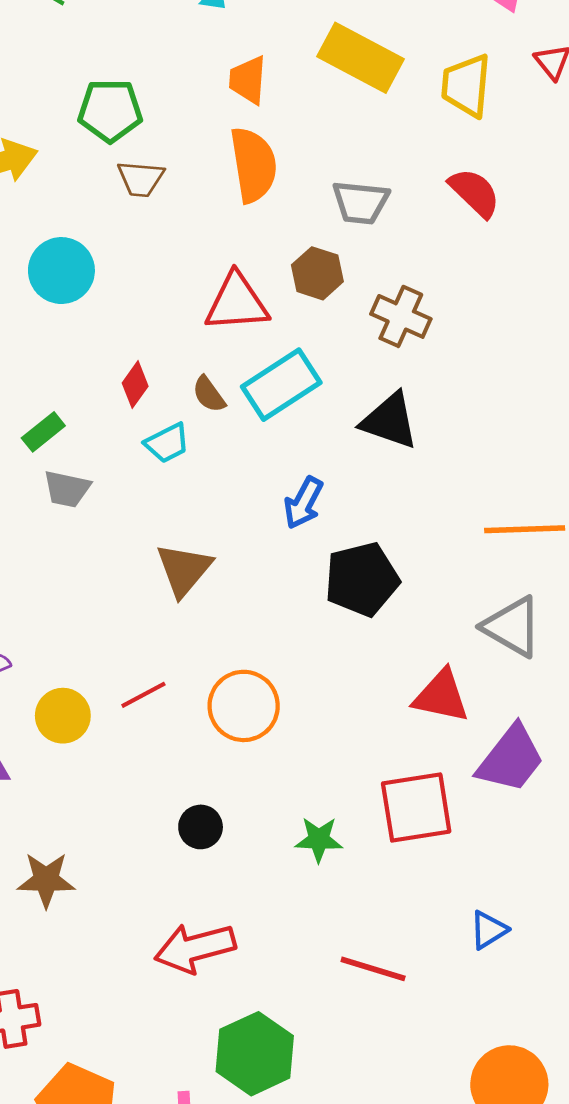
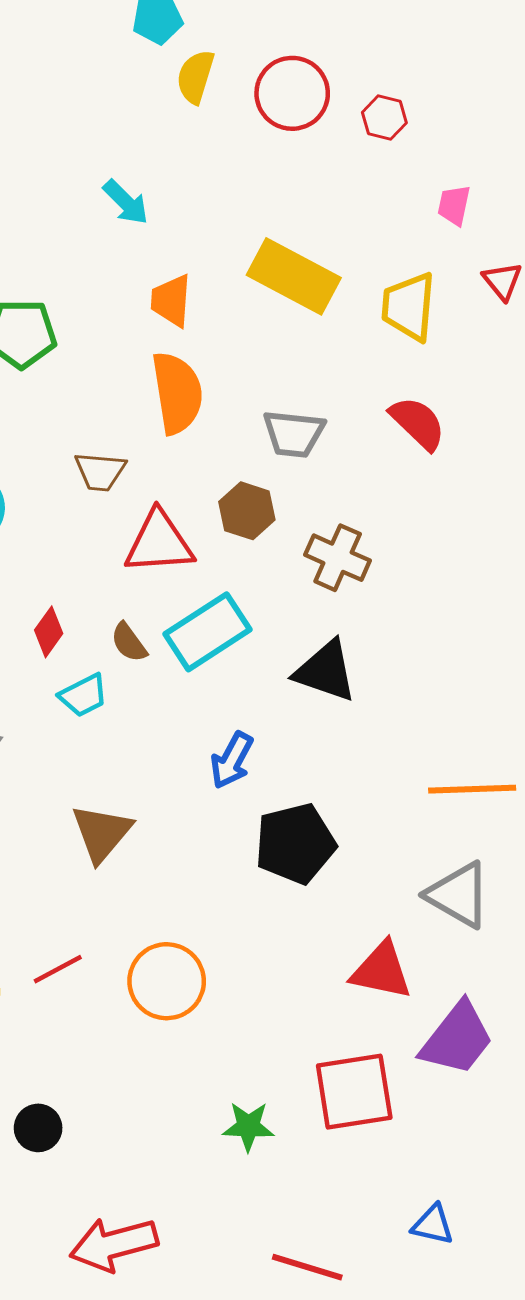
brown trapezoid: (141, 179) -> (100, 471), moved
black circle: (201, 827) -> (38, 1128), moved
blue triangle: (488, 930) -> (433, 1225), turned 45

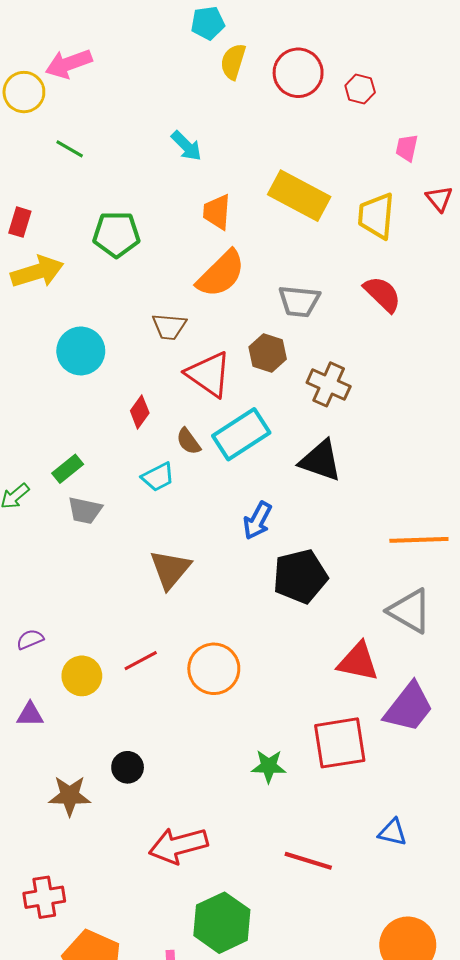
orange semicircle: (177, 393) -> (221, 274), turned 54
red triangle: (159, 543) -> (209, 374), turned 39
red diamond: (49, 632) -> (140, 412), moved

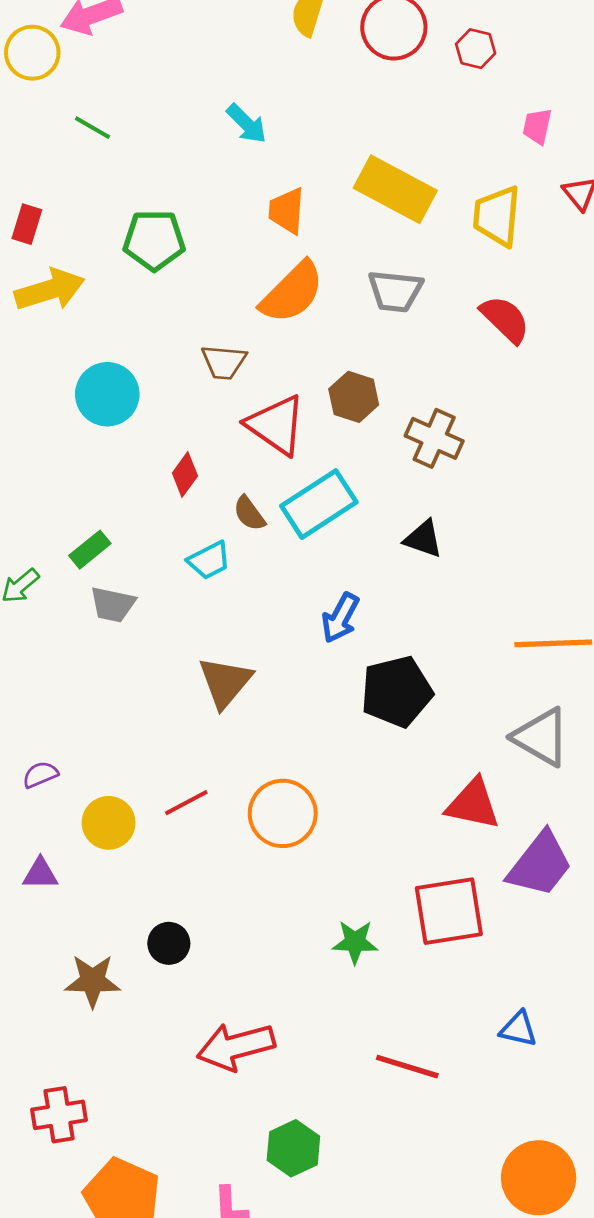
gray trapezoid: (299, 301) -> (395, 291), moved
black triangle: (320, 461) -> (423, 539), size x0.7
green hexagon: (222, 923) -> (293, 1148), size x0.7

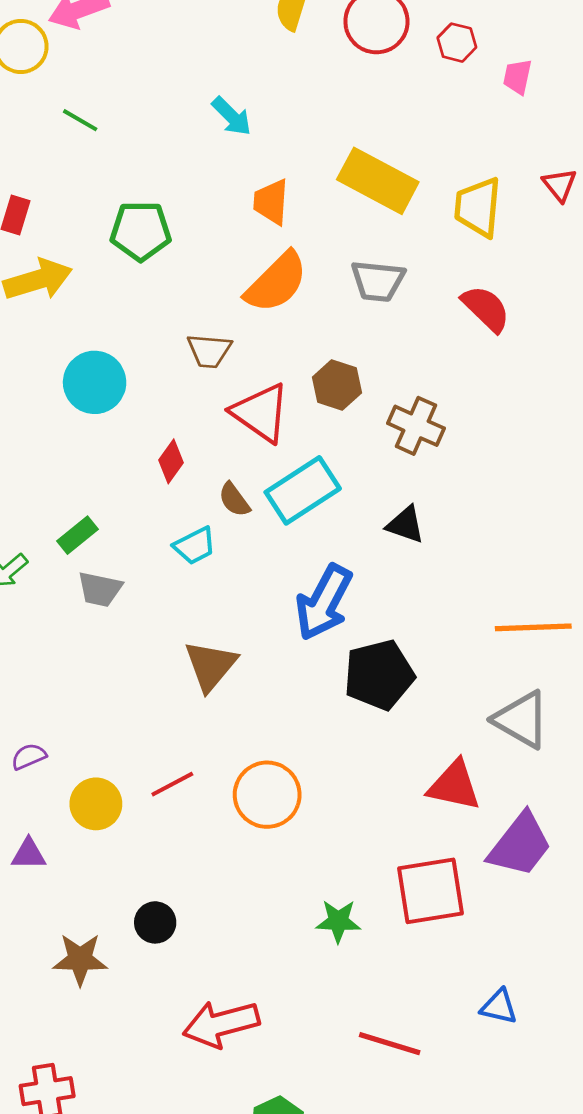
pink trapezoid: (537, 126) -> (517, 77), moved
blue arrow: (340, 618) -> (324, 602), size x1.5

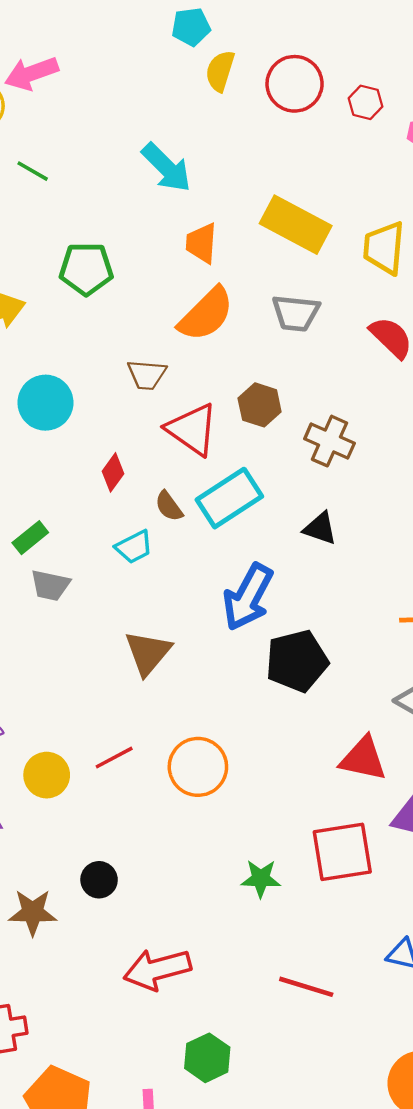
cyan arrow: (232, 116) -> (167, 168), size x1.4

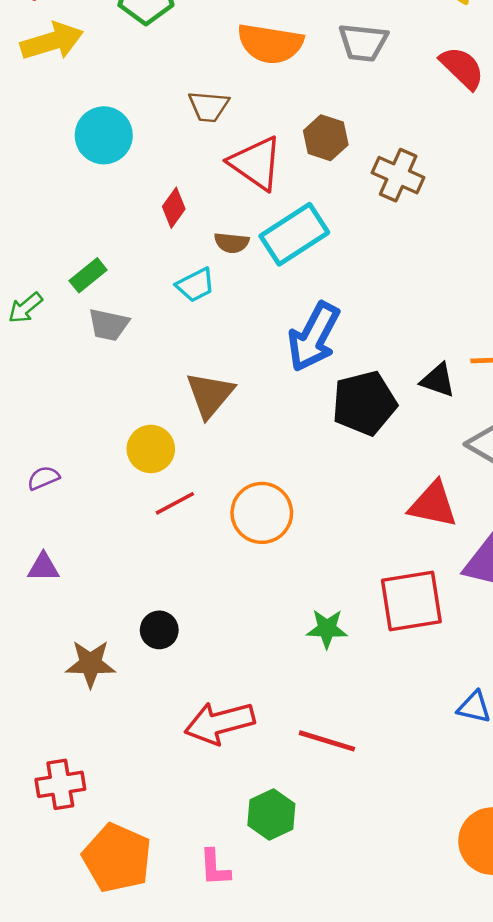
orange semicircle: (206, 314) -> (270, 44), turned 54
brown semicircle: (169, 506) -> (232, 243), turned -48
black triangle: (320, 528) -> (438, 380), moved
yellow circle: (47, 775) -> (151, 449), moved
red line: (306, 987) -> (327, 741), moved

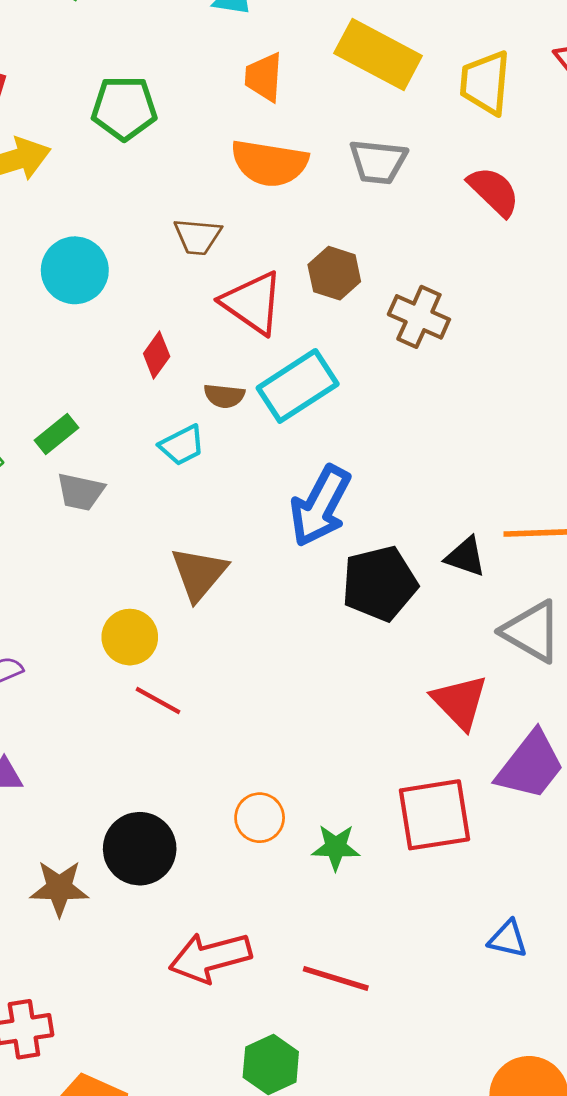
red line: (175, 503) -> (158, 701), turned 57
red triangle: (433, 504) -> (460, 702), turned 34
orange circle: (262, 513) -> (260, 818), moved, size x0.7
black circle: (159, 630) -> (140, 849), size x1.6

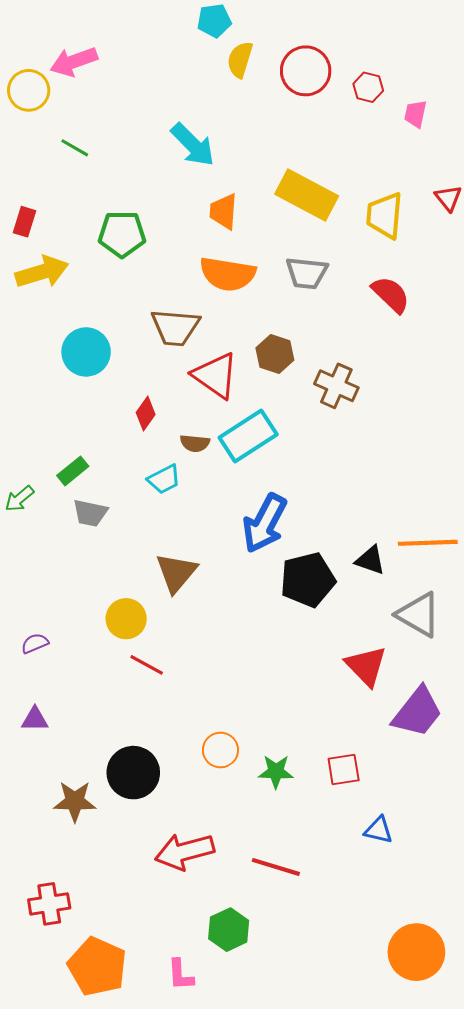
brown trapezoid: (197, 236) -> (175, 327), size x1.4
red square: (434, 815) -> (344, 770), moved, size x0.6
blue triangle: (508, 939) -> (378, 830), moved

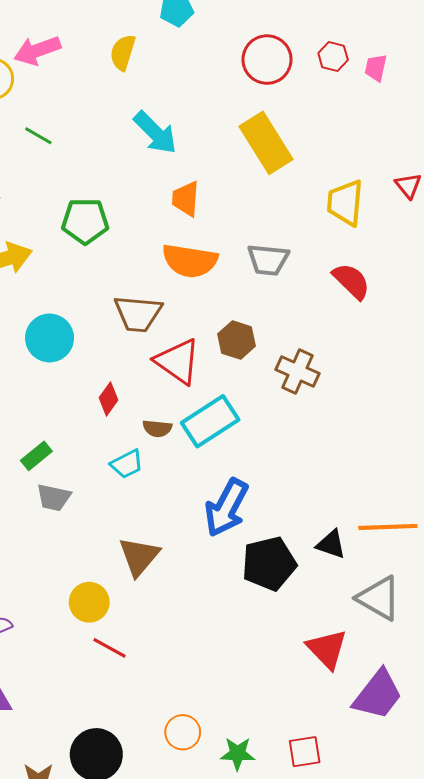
yellow semicircle: (240, 60) -> (123, 52), moved
red hexagon: (368, 87) -> (333, 56), moved
pink trapezoid: (415, 114) -> (376, 68), moved
yellow rectangle: (307, 195) -> (266, 143), moved, turned 30

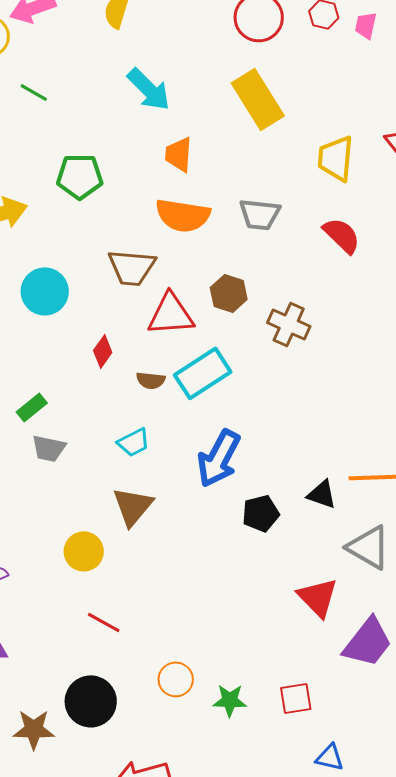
red triangle: (178, 361) -> (171, 314), turned -39
cyan trapezoid: (127, 464) -> (134, 442), moved
black pentagon: (269, 564) -> (261, 513), size x0.7
red line: (110, 648) -> (104, 622), moved

